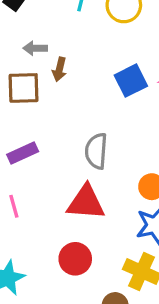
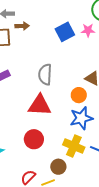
brown arrow: (59, 69) -> (22, 26), turned -104

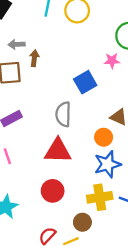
brown arrow: (22, 26) -> (34, 58), turned -80
blue square: (65, 32) -> (85, 82), moved
yellow cross: (74, 146) -> (100, 197), turned -30

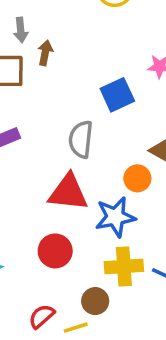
gray arrow: (16, 44) -> (21, 30), turned -98
blue star: (107, 164) -> (115, 217), moved

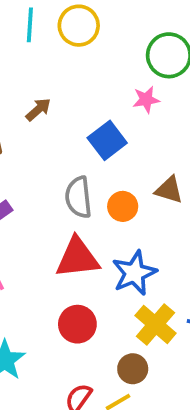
brown arrow: (45, 53) -> (38, 109), moved, turned 50
orange circle: (137, 178) -> (123, 206), moved
yellow cross: (124, 266) -> (155, 324), turned -33

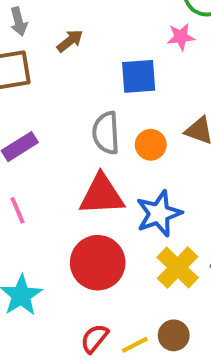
blue square: (107, 140) -> (139, 76), turned 30
red circle: (77, 324) -> (98, 263), size x1.4
brown circle: (133, 369) -> (174, 335), moved

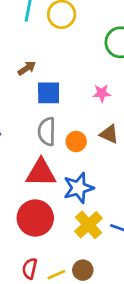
pink star: (181, 37) -> (102, 93), moved
blue square: (139, 76) -> (49, 93), moved
red semicircle: (95, 338) -> (30, 269), turned -30

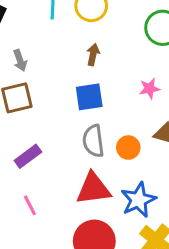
brown arrow: (27, 68) -> (93, 55), moved, turned -36

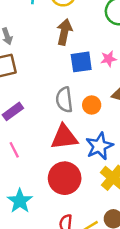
brown arrow: (93, 55) -> (64, 32), size x1.5
blue square: (89, 97) -> (81, 62), moved

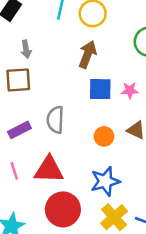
gray semicircle: (64, 100) -> (55, 120), moved
red triangle: (64, 137) -> (49, 170), moved

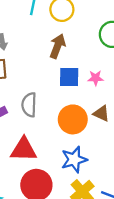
orange circle: (104, 136) -> (73, 119), size x1.6

